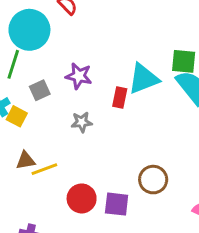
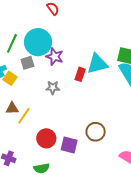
cyan circle: (29, 30) -> (38, 42), moved
yellow line: (44, 169) -> (24, 116), turned -42

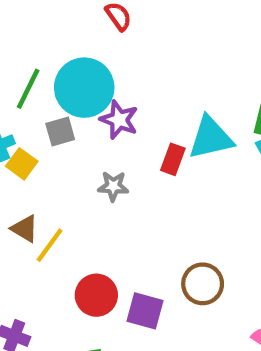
brown triangle: (12, 108) -> (25, 229), turned 32

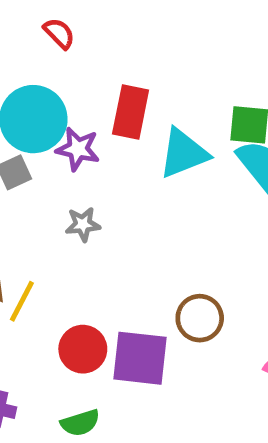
red rectangle: (173, 159) -> (131, 112), moved, size x1.5
purple square: (145, 311) -> (140, 358), size x1.4

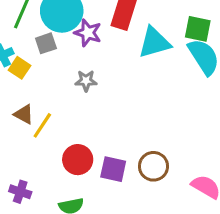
brown circle: (200, 318) -> (153, 166), moved
purple square: (140, 358) -> (113, 169), size x0.7

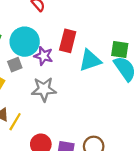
gray star: (86, 81) -> (44, 89), size x1.6

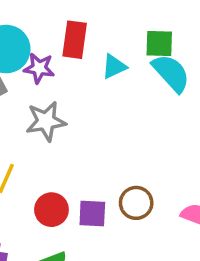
cyan triangle: (90, 60) -> (114, 67), size x0.7

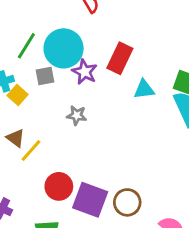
gray star: (46, 121) -> (77, 115), size x0.6
purple square: (92, 213) -> (90, 200), size x1.4

